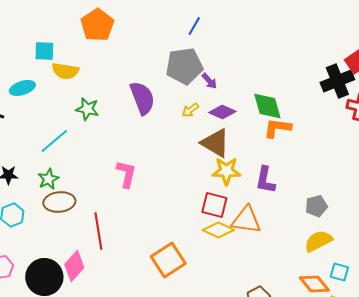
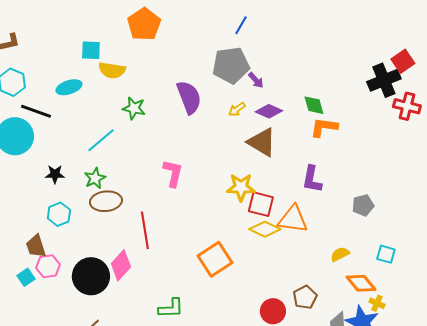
green diamond: (267, 106) -> (314, 105), size x0.7
yellow star: (226, 171) -> (241, 187), moved
yellow semicircle: (318, 241) -> (340, 254), moved, size x0.7
cyan square: (339, 272) -> (386, 254), moved

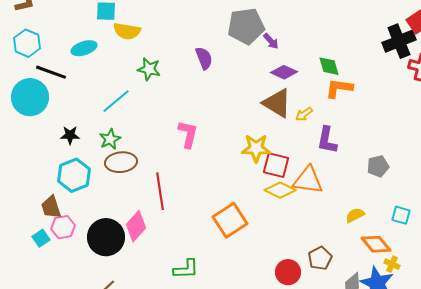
purple semicircle: (189, 97) -> (204, 58), size x0.7
yellow arrow: (237, 109) -> (304, 114), moved
cyan hexagon: (59, 214) -> (74, 175), size x1.4

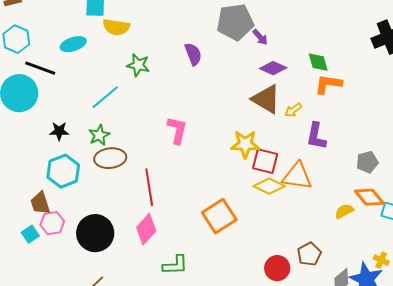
pink diamond: (136, 226) -> (146, 229), moved
orange diamond: (376, 244) -> (369, 197), moved

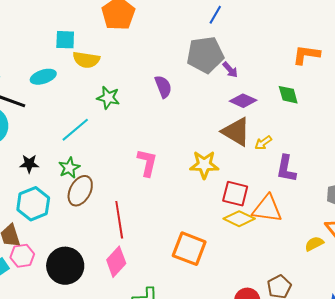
orange L-shape: (328, 84) -> (306, 55), moved
yellow star: (245, 144) -> (204, 165), moved
brown ellipse: (110, 158) -> (80, 191), turned -56
orange square: (219, 216) -> (189, 249), turned -36

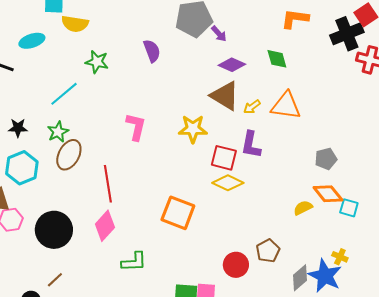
purple L-shape: (286, 169) -> (251, 145), moved
orange triangle: (267, 209) -> (286, 106), moved

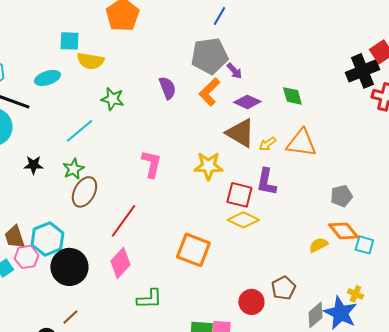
orange L-shape: (295, 19) -> (209, 92), moved, turned -52
cyan hexagon: (22, 168) -> (47, 239), moved
red line: (108, 184) -> (123, 221), turned 45

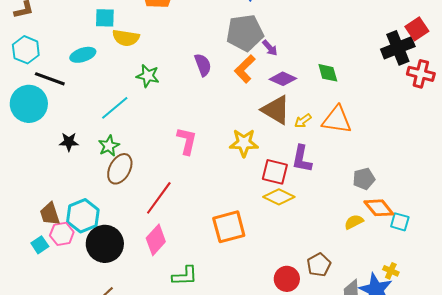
gray pentagon: (341, 196) -> (364, 179), moved
orange square: (193, 250) -> (229, 227), turned -36

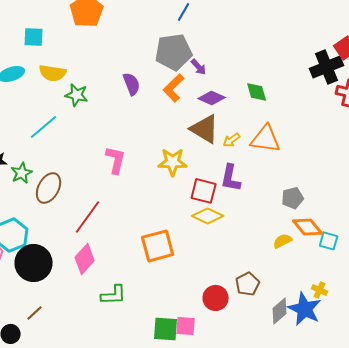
yellow semicircle: (126, 38) -> (53, 73), moved
green star: (109, 146) -> (22, 173), moved

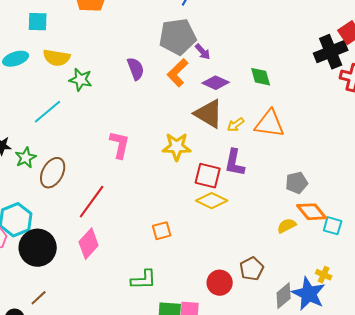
orange square: (158, 246) -> (162, 231), size x0.6
green L-shape: (114, 295) -> (144, 280), moved

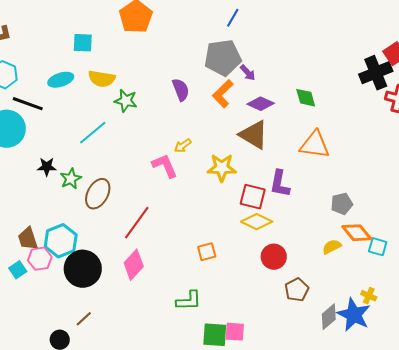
yellow arrow: (236, 125) -> (183, 146), moved
pink L-shape: (120, 145) -> (165, 166), turned -36
red circle: (220, 283) -> (274, 257), moved

